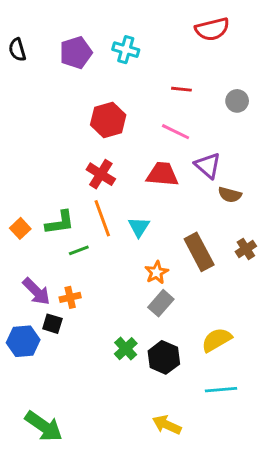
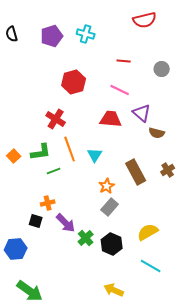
red cross: (101, 174) -> (56, 119), moved
purple arrow: (36, 291) -> (66, 223), moved
blue hexagon: (23, 341) -> (16, 249), moved
cyan line: (221, 390) -> (151, 266), turned 35

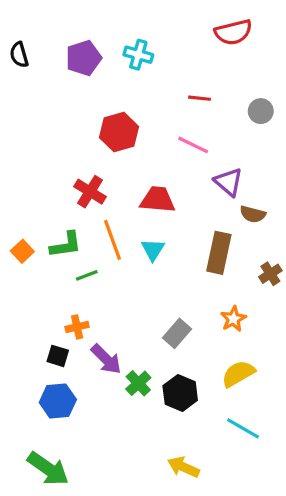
red trapezoid: (111, 119) -> (158, 200), moved
brown rectangle: (136, 172) -> (219, 253), moved, turned 40
orange star: (107, 186) -> (233, 319), moved
blue hexagon: (16, 249) -> (58, 401), moved

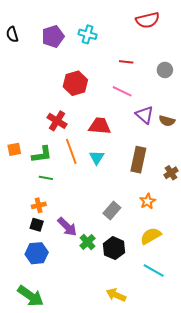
brown semicircle: (253, 214) -> (167, 121), moved
orange square: (22, 251) -> (14, 149), moved, turned 32
green line: (87, 275) -> (46, 178), moved, turned 32
orange cross: (77, 327) -> (39, 205), moved

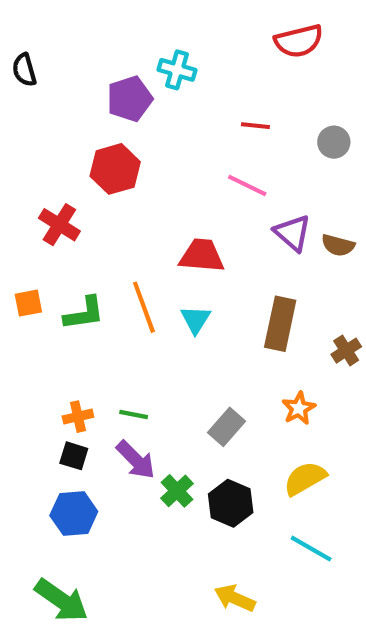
purple pentagon: (53, 36) -> (130, 99), moved
red hexagon: (75, 83) -> (115, 169), moved
red cross: (57, 121) -> (59, 225), moved
green line: (46, 178) -> (134, 414), moved

